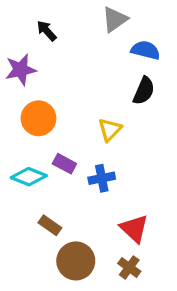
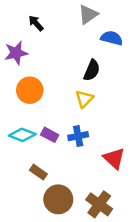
black semicircle: (144, 91) -> (92, 70), moved
purple rectangle: (64, 164) -> (50, 135), moved
red triangle: (134, 229) -> (114, 158), moved
brown cross: (129, 267) -> (99, 204), size x1.5

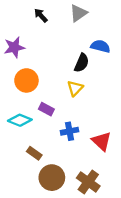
black arrow: (36, 23) -> (41, 15), moved
blue semicircle: (112, 38) -> (100, 46), moved
purple rectangle: (50, 135) -> (46, 109), moved
blue cross: (78, 136) -> (70, 131), moved

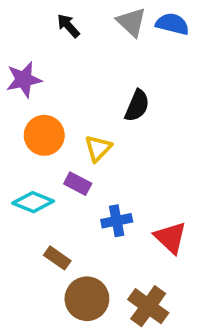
gray triangle: (78, 13) -> (132, 22), turned -42
blue semicircle: (100, 46) -> (172, 24), moved
yellow triangle: (75, 88) -> (98, 148), moved

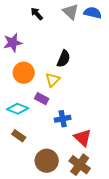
black semicircle: (137, 106) -> (64, 59), moved
red triangle: (171, 237) -> (83, 138), moved
brown rectangle: (57, 258) -> (19, 136), moved

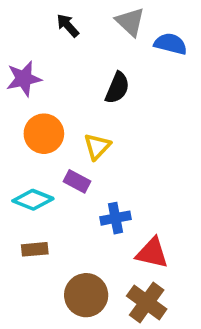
blue semicircle: (93, 13) -> (171, 44), moved
black semicircle: (64, 59) -> (117, 88), moved
brown rectangle: (19, 136) -> (35, 249), turned -40
red triangle: (83, 138) -> (152, 253), turned -30

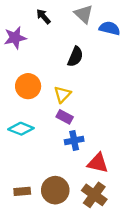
purple star: (24, 79) -> (15, 38), moved
purple rectangle: (77, 181) -> (65, 117), moved
brown rectangle: (35, 249) -> (22, 191), moved

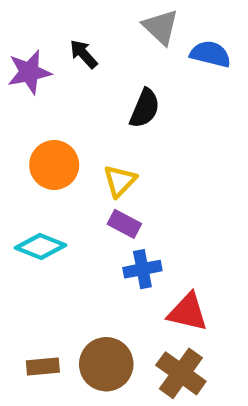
black arrow: (43, 16) -> (84, 54), moved

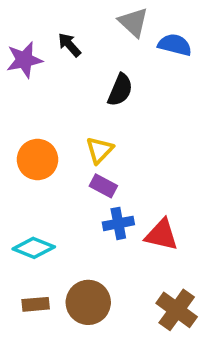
orange circle: (54, 165) -> (37, 159), moved
cyan diamond: (41, 246) -> (34, 248), moved
red triangle: (188, 312) -> (162, 235), moved
brown cross: (181, 373) -> (177, 310), moved

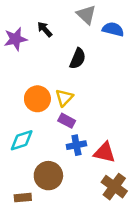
orange circle: (37, 159) -> (37, 99), moved
cyan diamond: (34, 248) -> (22, 140), moved, turned -40
brown circle: (88, 302) -> (48, 176), moved
brown cross: (177, 310) -> (114, 187), moved

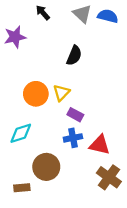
black arrow: (45, 29) -> (43, 13), moved
blue semicircle: (113, 29) -> (108, 16), moved
purple rectangle: (67, 121) -> (75, 115), moved

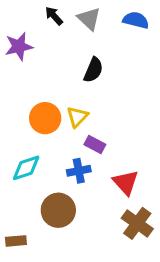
gray triangle: (82, 14) -> (89, 19), moved
blue cross: (73, 138) -> (79, 171), moved
red triangle: (100, 145) -> (126, 182), turned 35
brown rectangle: (22, 188) -> (16, 241), moved

